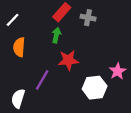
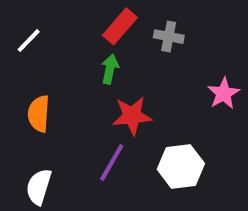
orange semicircle: (19, 47) -> (39, 114), moved
pink star: (118, 71) -> (224, 93), moved
purple line: (42, 80) -> (112, 162), moved

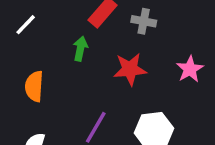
green arrow: (110, 69) -> (80, 49), moved
red star: (132, 116) -> (130, 69), moved

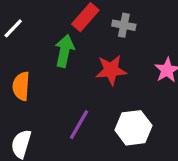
green arrow: (80, 49) -> (64, 51), size x1.4

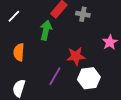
red star: (111, 70) -> (76, 56), moved

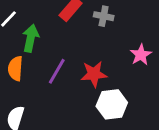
green arrow: (46, 30) -> (31, 38), moved
purple line: (55, 76) -> (57, 71), moved

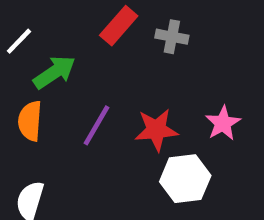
green arrow: (31, 38) -> (54, 72), turned 44
pink star: (141, 55) -> (223, 123), moved

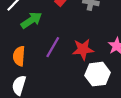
orange semicircle: (30, 121) -> (19, 56), moved

